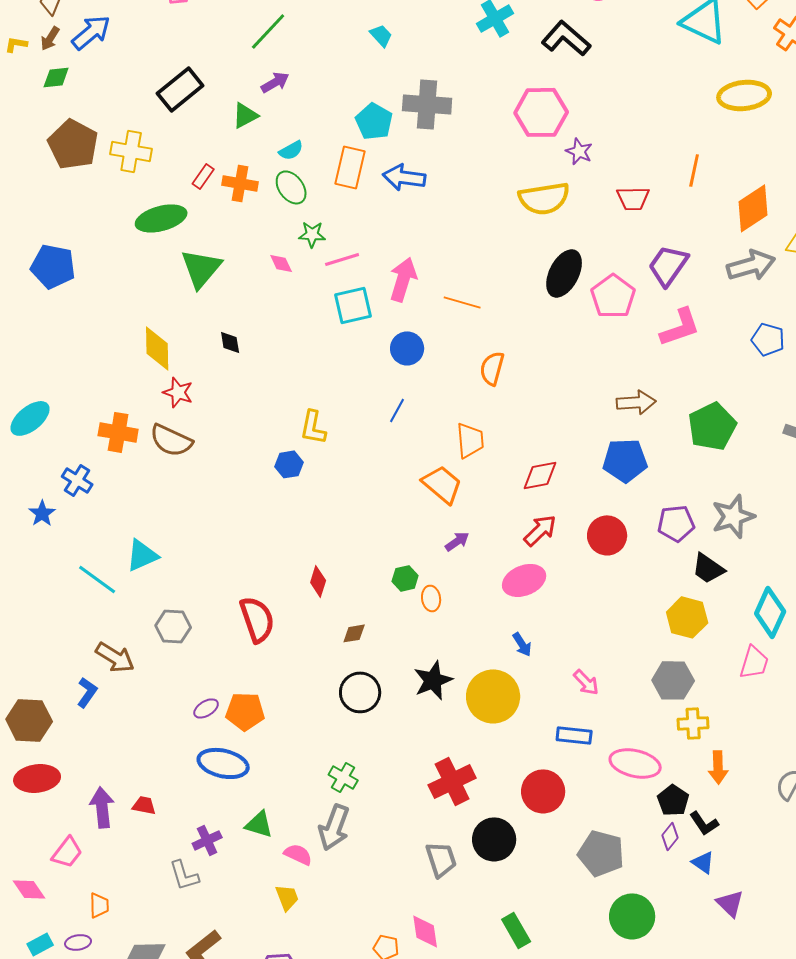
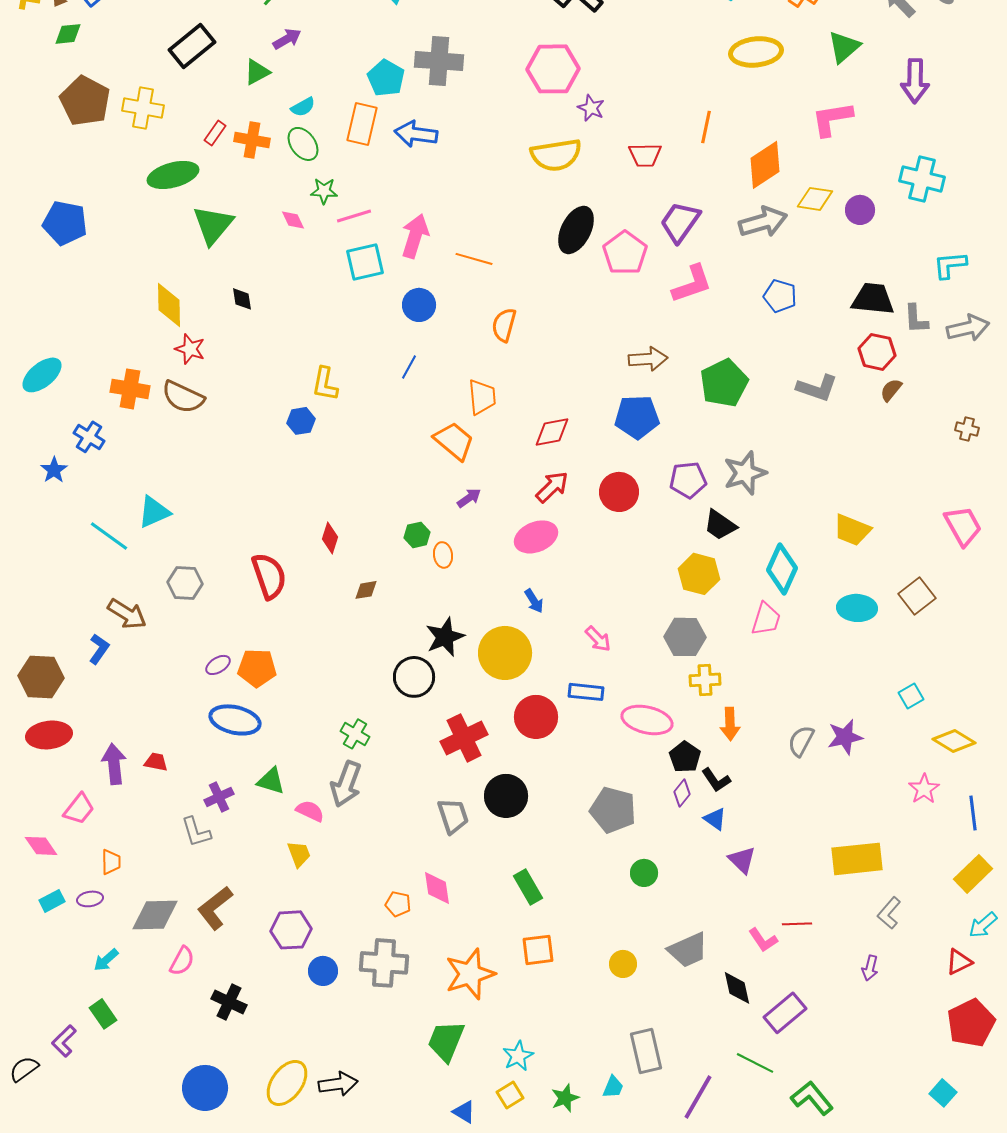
black circle: (360, 692) -> (414, 677), moved
red circle: (543, 791) -> (536, 717), moved
green circle: (632, 916) -> (644, 873), size x0.6

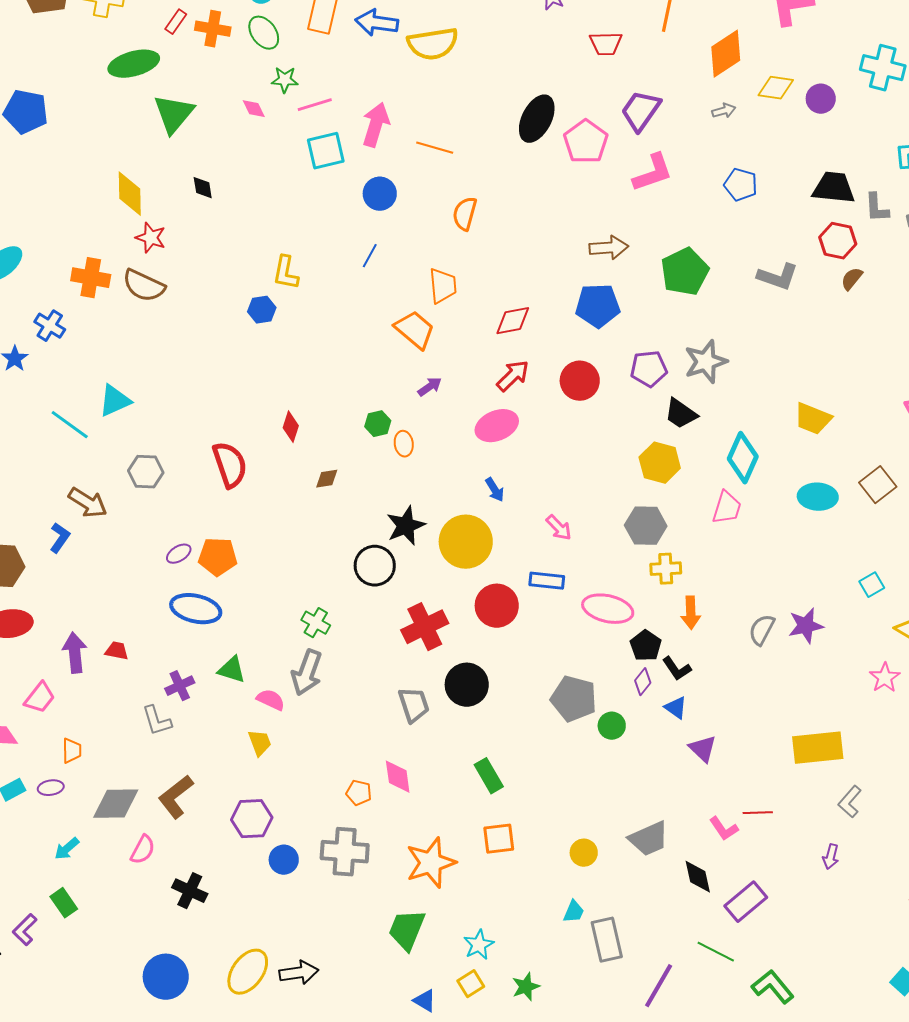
yellow semicircle: (556, 155) -> (433, 44), moved
gray arrow: (763, 222) -> (724, 111), size x0.5
green circle: (644, 873) -> (612, 726), moved
cyan trapezoid: (613, 1087) -> (574, 912), moved

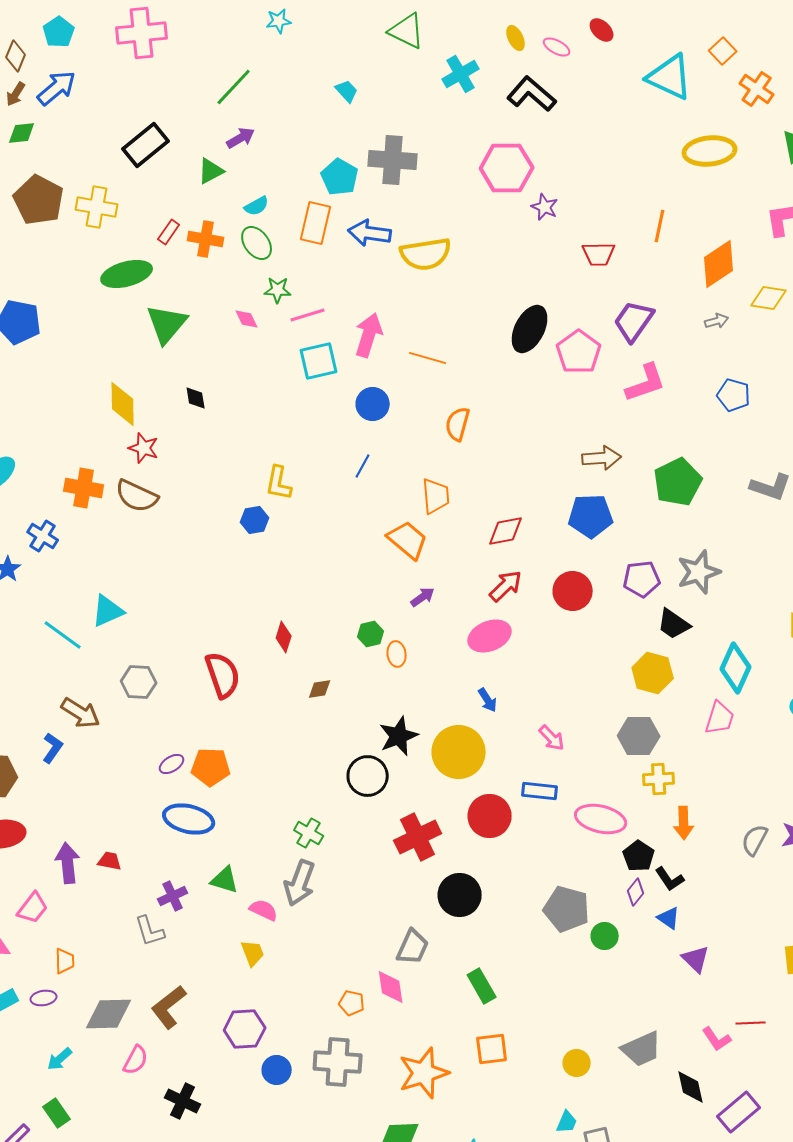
gray trapezoid: (414, 705) -> (413, 947), moved, turned 42

